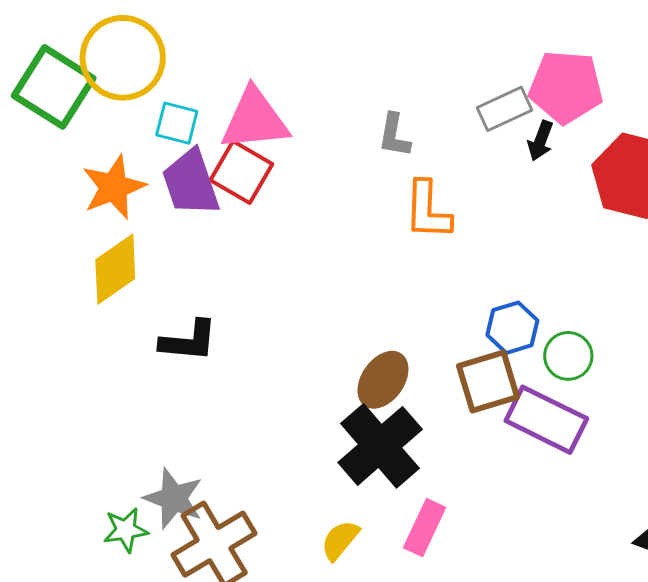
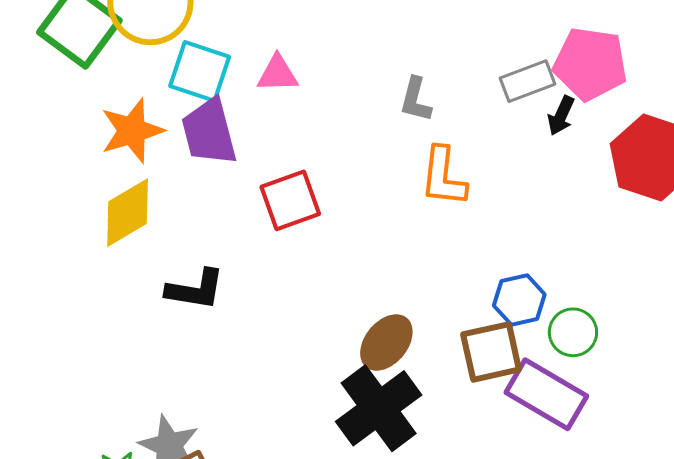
pink triangle: (255, 120) -> (278, 74), size x0.6
cyan square: (177, 123) -> (200, 71), size x1.4
red square: (241, 172) -> (290, 200), moved, turned 36

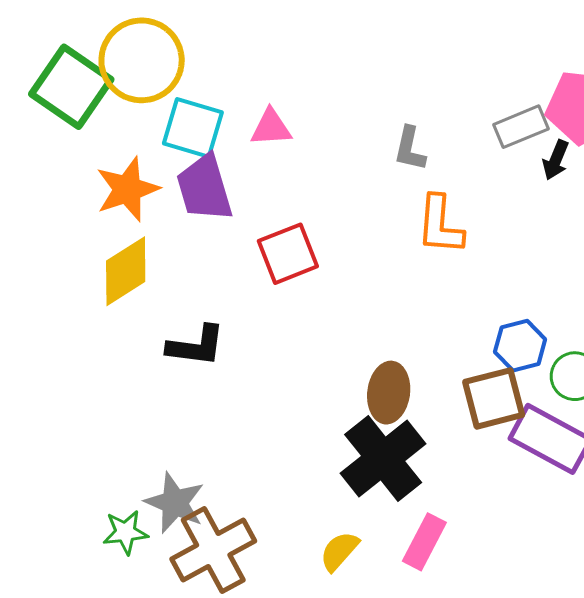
brown ellipse: (386, 343) -> (389, 393), turned -30

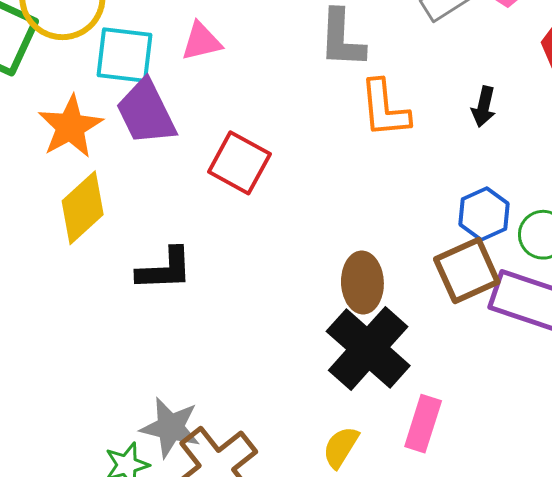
gray L-shape: (410, 149) -> (342, 39), size x1.4
black arrow: (556, 160) -> (484, 107), moved
red square: (288, 254) -> (239, 163), turned -30

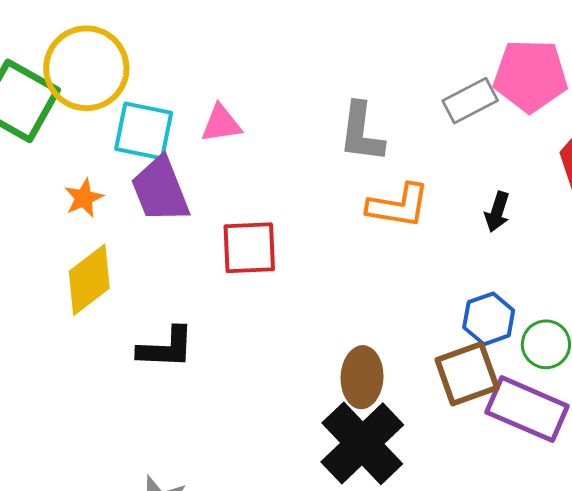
orange L-shape: (385, 109) -> (398, 206), turned -80
orange star: (70, 127) -> (84, 198), size x0.6
red square: (239, 163) -> (249, 248), turned -36

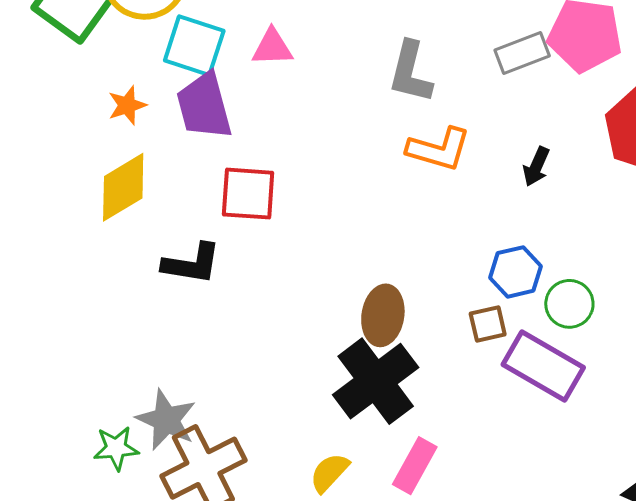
red square: (249, 248) -> (248, 194), moved
brown square: (467, 374) -> (488, 324), size x0.6

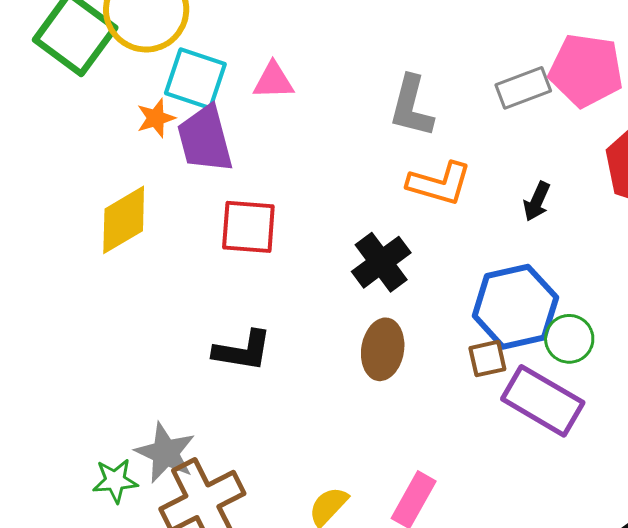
orange star: (127, 105) -> (156, 118), moved
black L-shape: (192, 264) -> (242, 351), moved
blue hexagon: (516, 272) -> (515, 307), size x1.6
black cross: (376, 381) -> (381, 262), moved, size x0.7

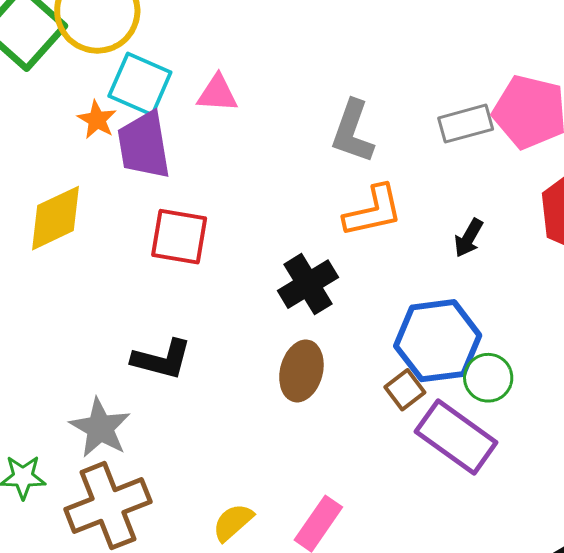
orange star: (156, 118) -> (97, 120), turned -30
orange L-shape: (439, 183) -> (373, 211), turned -34
brown square: (487, 359) -> (405, 390), turned -30
gray star: (165, 453) -> (100, 428), moved

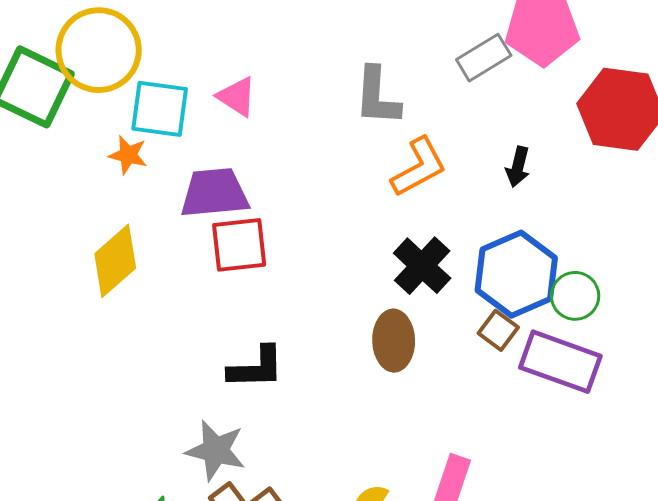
pink triangle: (217, 93) -> (237, 97), turned 45
purple trapezoid: (144, 145) -> (214, 193), moved, turned 110
black cross: (308, 284) -> (422, 266), moved

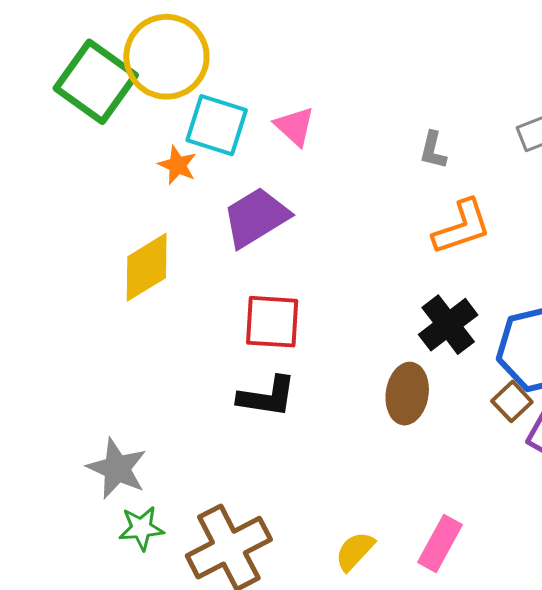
gray L-shape: (377, 96) -> (433, 150), size x0.6
purple trapezoid: (214, 193) -> (256, 217), turned -36
red square: (239, 245) -> (272, 322), moved
gray star: (216, 450) -> (117, 468), moved

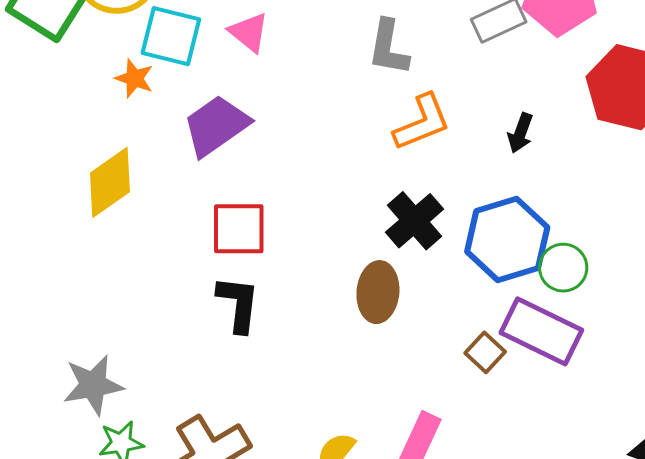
gray L-shape: (433, 150) -> (388, 48), size x1.5
black L-shape: (267, 397) -> (238, 304), turned -88
brown square: (512, 401) -> (485, 352), moved
gray star: (117, 468) -> (93, 385), turned -30

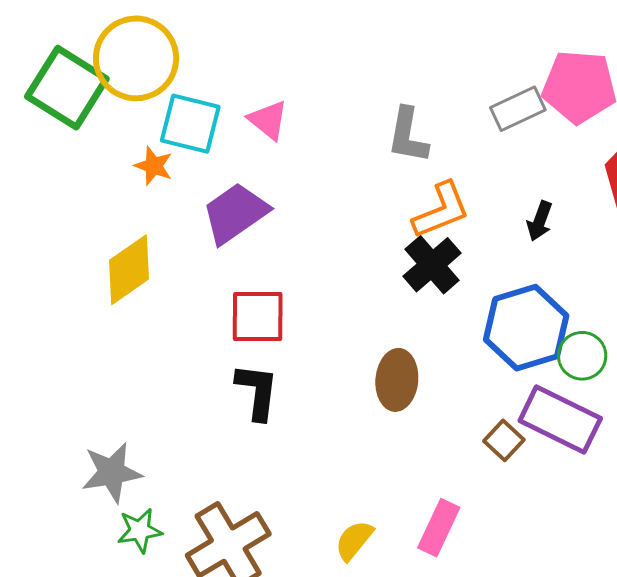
black cross: (414, 221) -> (432, 265), moved

